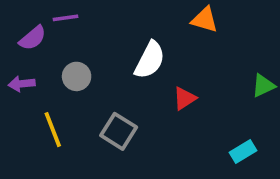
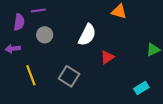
purple semicircle: (33, 38) -> (19, 22), turned -42
gray circle: (77, 76) -> (45, 35), moved

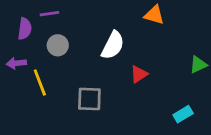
yellow line: (31, 75) -> (40, 82), moved
gray square: (69, 76) -> (89, 99), turned -30

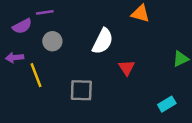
purple semicircle: (25, 29) -> (22, 26), turned 54
red triangle: (139, 74) -> (127, 68), turned -30

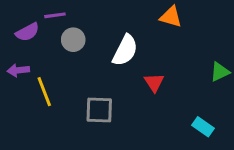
gray circle: (52, 41) -> (73, 40), moved
cyan rectangle: (167, 104) -> (203, 127), turned 66

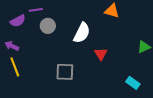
purple arrow: (18, 70) -> (12, 46), turned 32
yellow line: (44, 92) -> (15, 67), moved

